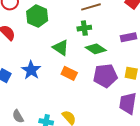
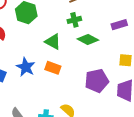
orange rectangle: (69, 73) -> (53, 68), moved
purple pentagon: (105, 76) -> (97, 81), moved

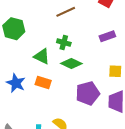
green cross: (74, 20) -> (64, 43), moved, turned 32
green diamond: (88, 39) -> (71, 64), moved

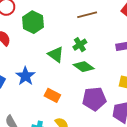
green cross: (64, 43) -> (80, 45), turned 32
orange rectangle: (43, 83) -> (52, 95), moved

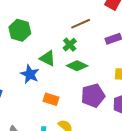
brown line: (87, 15) -> (81, 24), moved
blue star: (25, 76) -> (30, 74), moved

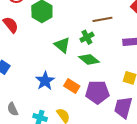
blue star: (30, 74) -> (45, 81), moved
orange rectangle: (51, 99) -> (72, 86), moved

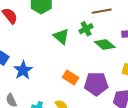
green diamond: (89, 59) -> (105, 44), moved
blue star: (45, 81) -> (23, 70), moved

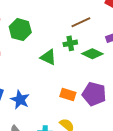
green cross: (86, 29) -> (70, 43), turned 32
purple pentagon: (96, 84) -> (94, 94), turned 30

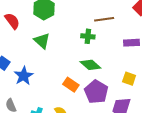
green diamond: (92, 54) -> (90, 65), moved
green triangle: (48, 57) -> (42, 41), moved

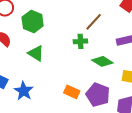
brown line: (104, 19) -> (94, 22), turned -30
green diamond: (90, 65) -> (102, 61), moved

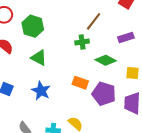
blue star: (24, 91) -> (41, 91), moved
orange rectangle: (72, 92) -> (80, 83), moved

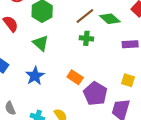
brown line: (94, 21) -> (85, 16), moved
green diamond: (106, 60) -> (110, 19), moved

